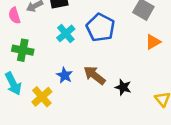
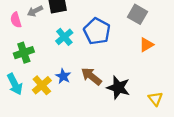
green cross: (23, 50) -> (24, 53), turned -30
black star: (123, 87) -> (118, 88), size x1.5
yellow cross: (42, 97) -> (42, 85), moved

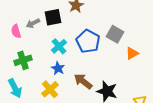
gray square: (137, 14) -> (115, 34), moved
blue star: (63, 76) -> (58, 68), moved
yellow cross: (42, 85) -> (50, 89), moved

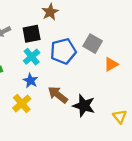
black square: (53, 17) -> (32, 34), moved
blue pentagon: (88, 41) -> (63, 51), turned 30

